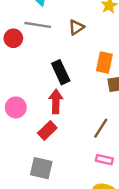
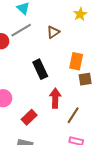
gray line: (38, 25) -> (21, 30), turned -40
red arrow: (56, 101) -> (55, 98), moved

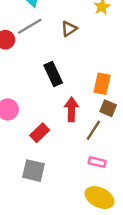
orange rectangle: (76, 61) -> (102, 84), moved
brown square: (85, 79) -> (108, 108), moved, turned 32

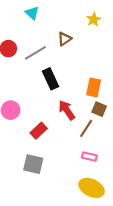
gray line: (30, 26) -> (35, 53), moved
red arrow: (71, 109) -> (67, 110), turned -36

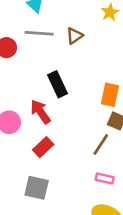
gray line: (35, 53) -> (39, 33), moved, turned 35
red arrow: (67, 110) -> (41, 112), moved

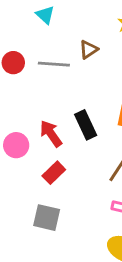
gray line: (39, 33) -> (54, 64), moved
black rectangle: (58, 84) -> (86, 125), moved

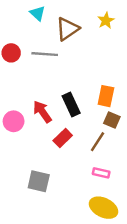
brown triangle: (89, 50) -> (68, 29), moved, size x1.5
red rectangle: (54, 173) -> (63, 138), moved

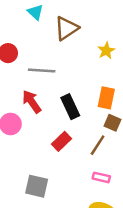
yellow star: (106, 21) -> (106, 51), moved
gray line: (45, 54) -> (42, 71), moved
red arrow: (42, 112) -> (32, 102), moved

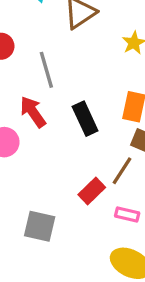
gray line: (42, 71) -> (46, 70), turned 70
red rectangle: (61, 141) -> (92, 191), moved

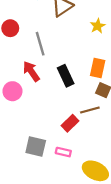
brown line: (122, 171) -> (90, 110), turned 42
pink rectangle: (127, 214) -> (63, 152), moved

